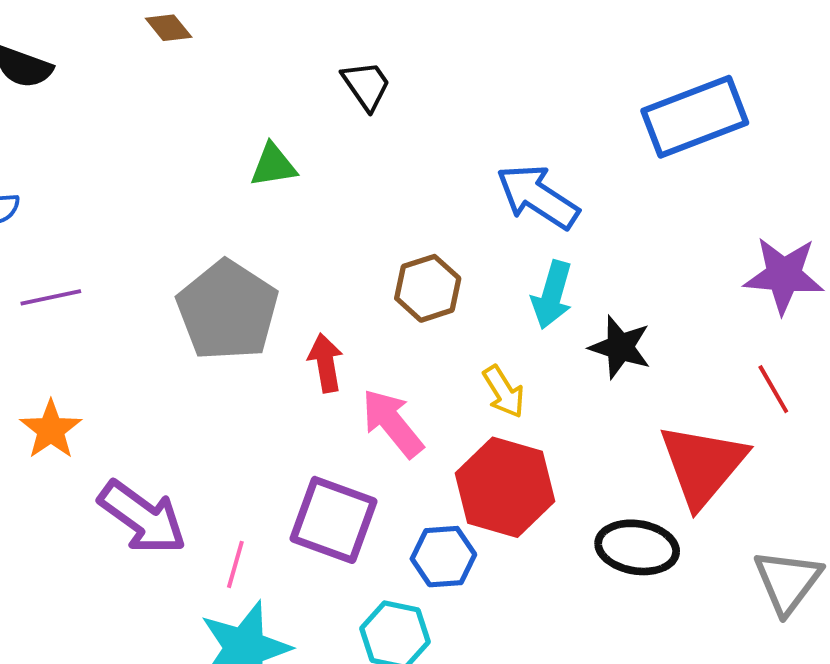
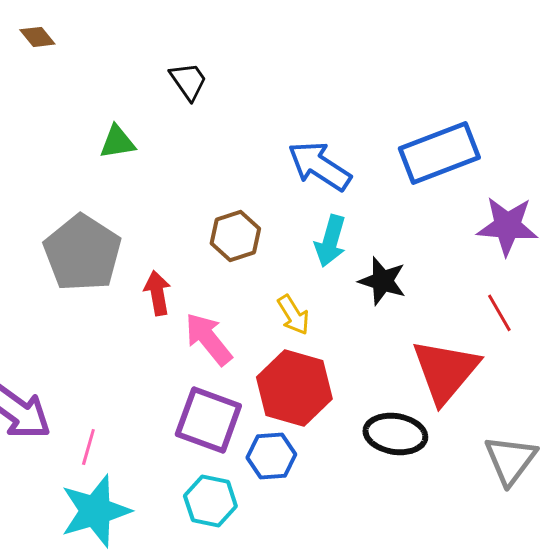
blue rectangle: (695, 117) -> (439, 153), moved
purple square: (333, 520) -> (208, 420), moved
blue hexagon: (443, 557) -> (271, 456), moved

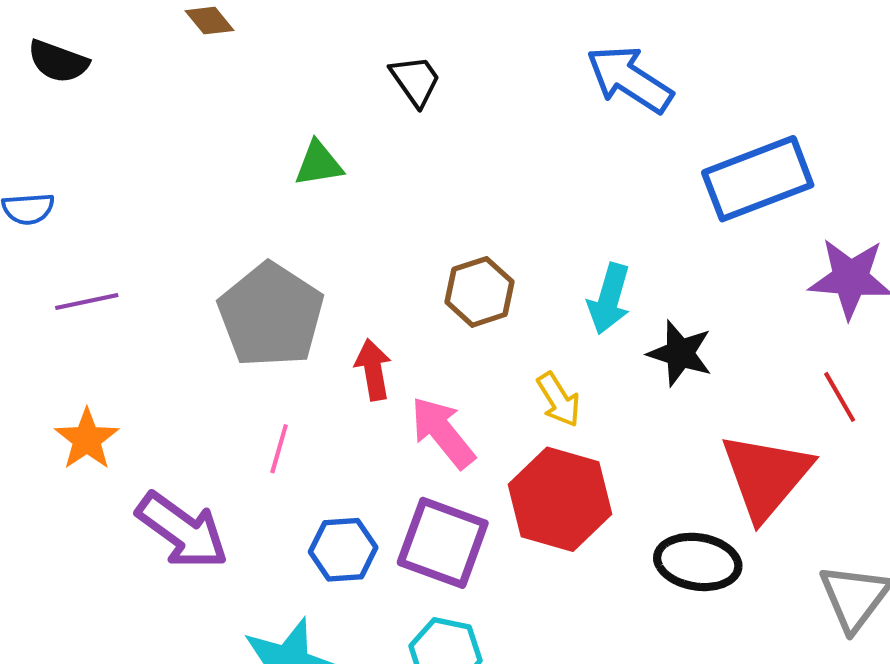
blue arrow: (319, 166) -> (630, 79), moved
pink line: (88, 447) -> (279, 449), moved
blue hexagon: (271, 456) -> (343, 550), moved

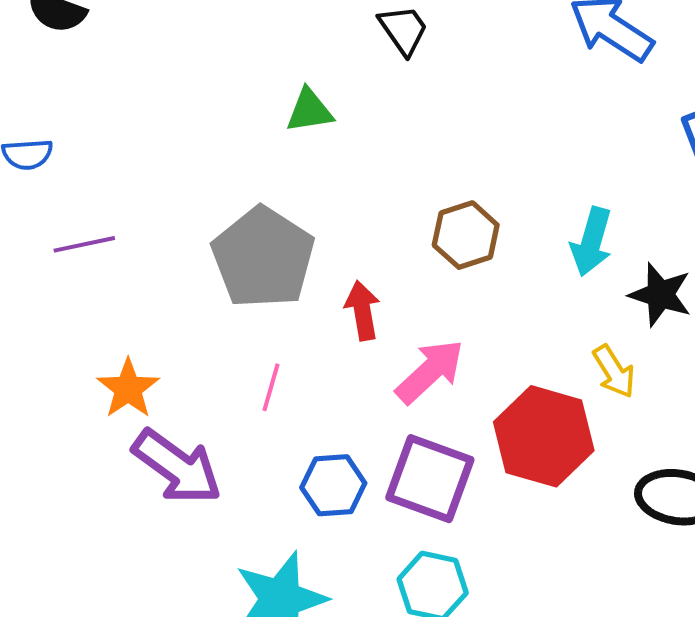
yellow arrow: (559, 400) -> (614, 371), moved
pink arrow: (443, 432) -> (430, 371), turned 86
orange star: (87, 439) -> (128, 389), moved

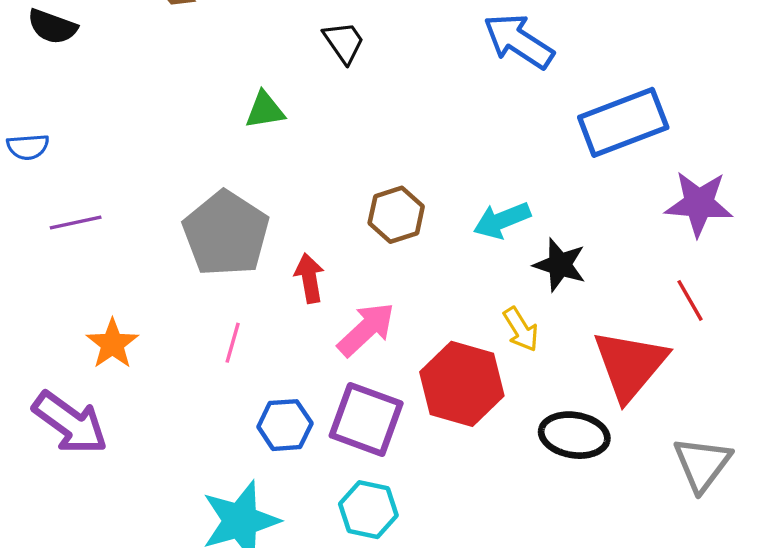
cyan arrow: (591, 242) -> (502, 220), turned 52
purple arrow: (177, 467) -> (70, 423), moved

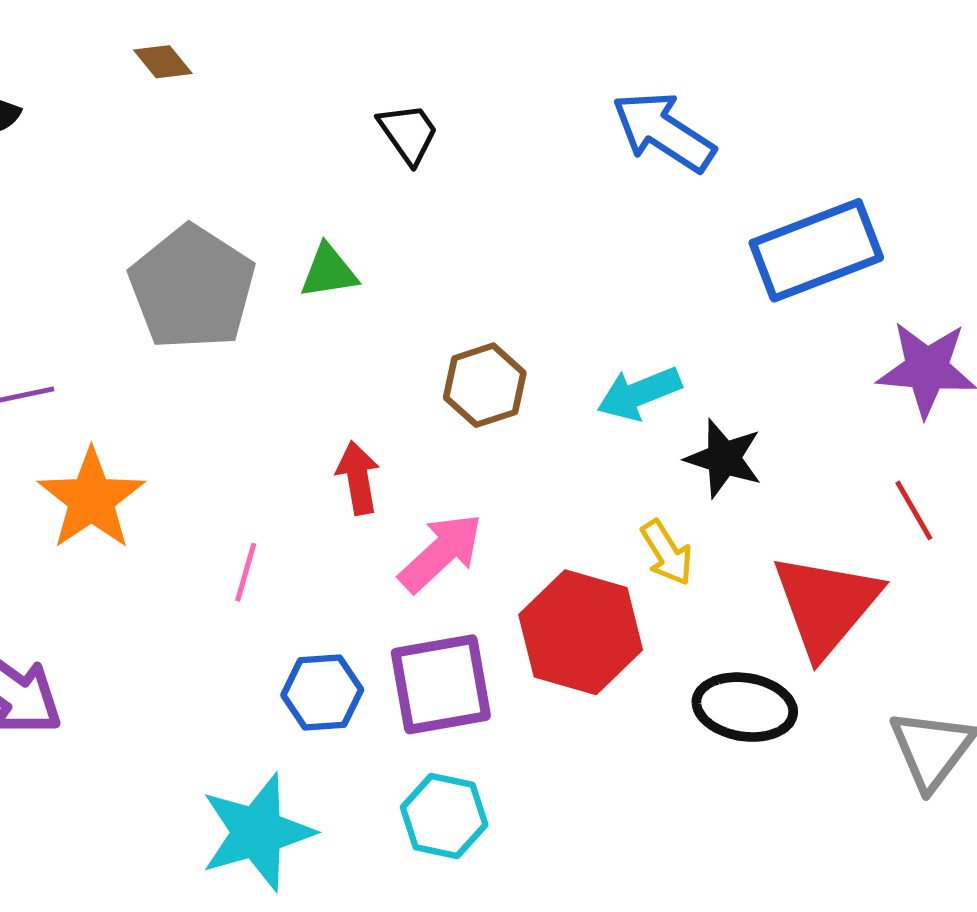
green triangle: (265, 110) -> (329, 271), moved
gray pentagon: (226, 234) -> (192, 288), moved
orange star: (112, 344) -> (91, 499), moved, size x1.4
purple square: (366, 419) -> (441, 684), turned -30

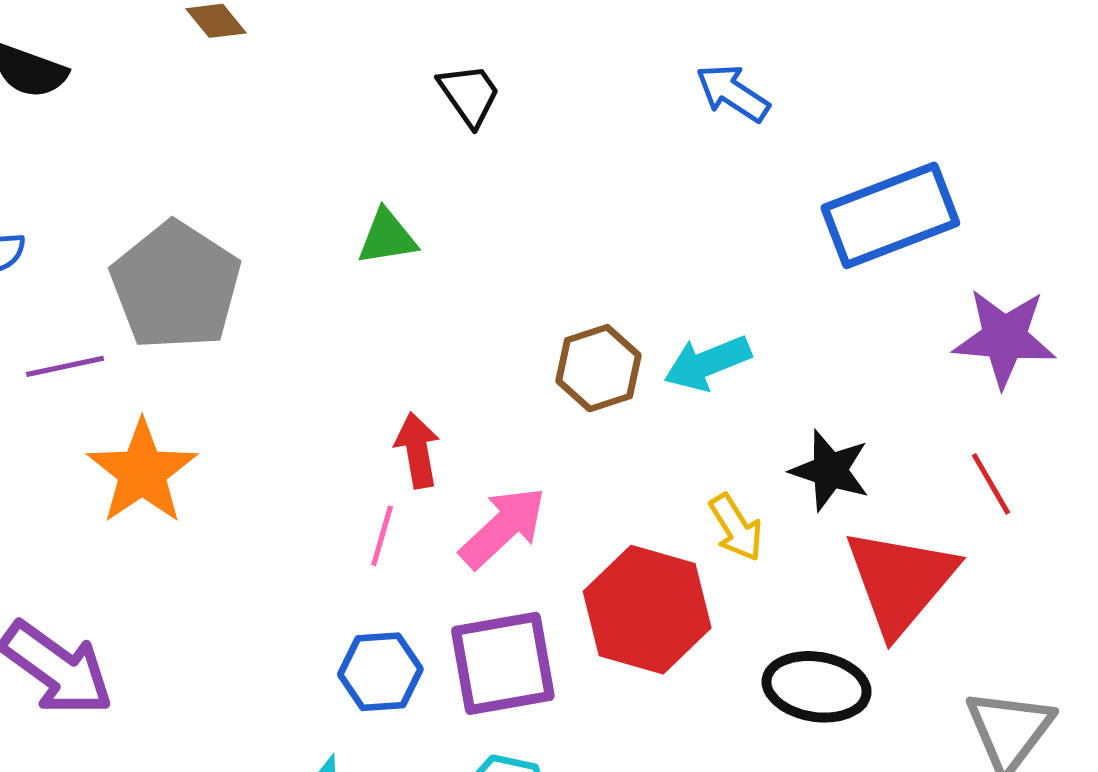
blue arrow: (664, 132) -> (733, 93), size x0.7
gray pentagon: (192, 288) -> (176, 286), moved
brown hexagon: (485, 385) -> (598, 368), moved
black star: (724, 458) -> (830, 470), moved
pink line: (246, 572) -> (382, 536), moved

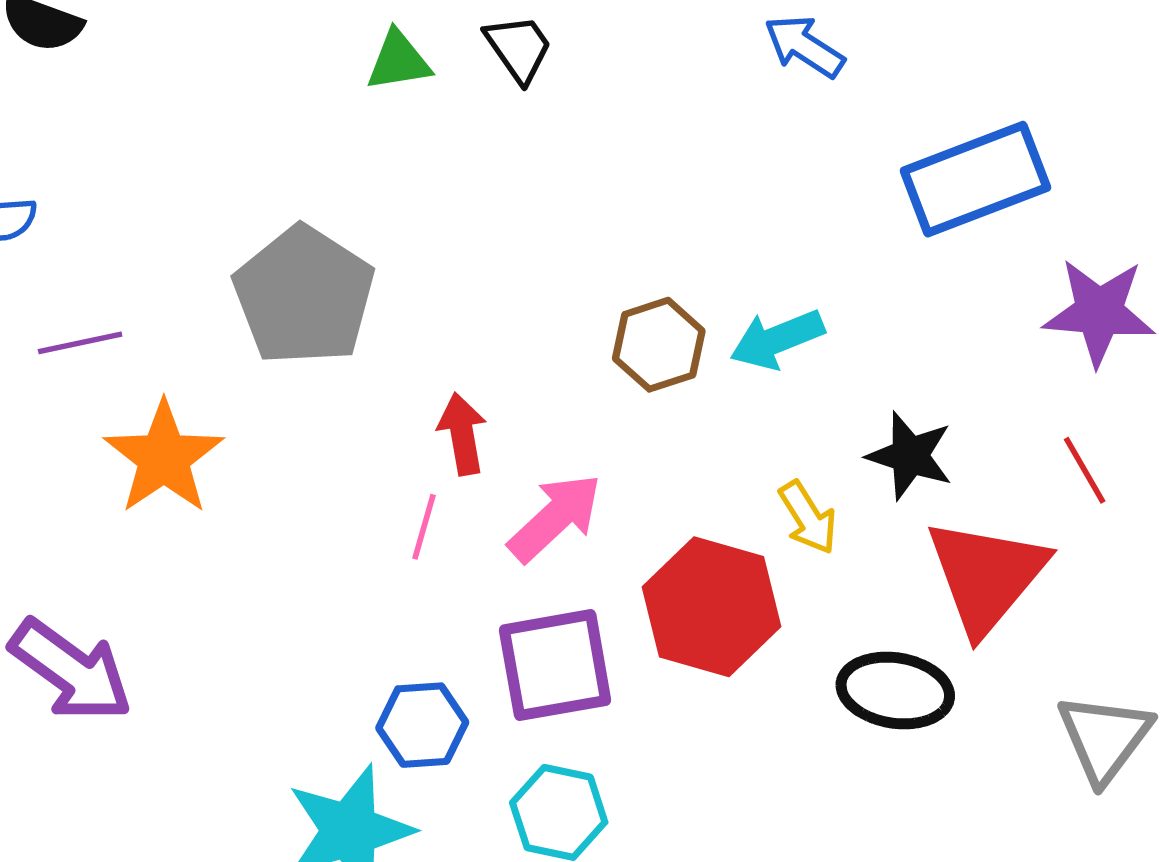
green triangle: (387, 237) -> (399, 61), moved
gray pentagon: (176, 286) -> (304, 296), moved
blue hexagon: (380, 672) -> (422, 725), moved

